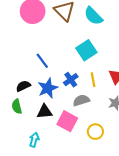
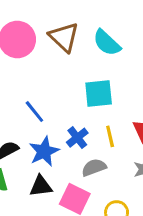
cyan square: (86, 50) -> (99, 94), turned 30

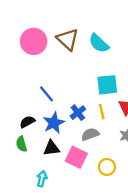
cyan square: (99, 94) -> (107, 85), moved

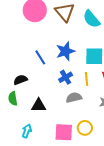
blue star: (54, 123) -> (65, 51), moved
pink square: (76, 157) -> (64, 132), moved, turned -30

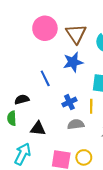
blue star: (65, 51) -> (73, 62), moved
cyan arrow: (27, 131) -> (23, 154), size x1.5

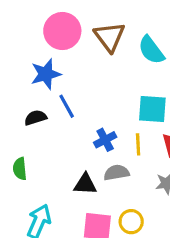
blue star: (73, 62) -> (46, 74), moved
black semicircle: (22, 100) -> (35, 118), moved
black triangle: (38, 128) -> (85, 184), moved

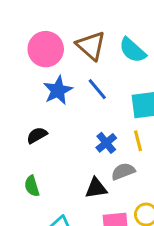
blue star: (46, 74) -> (58, 90), moved
blue line: (67, 106) -> (97, 89), moved

